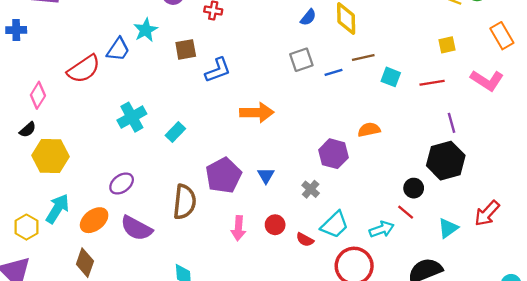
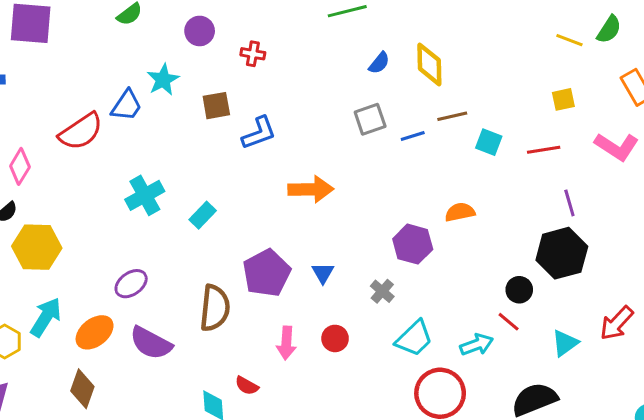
red semicircle: (305, 240) -> (247, 386), moved

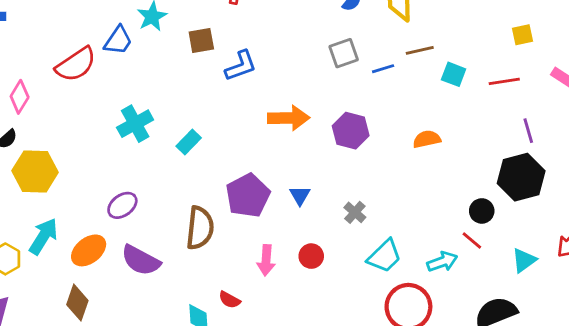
purple hexagon: (413, 244) -> (351, 131), moved

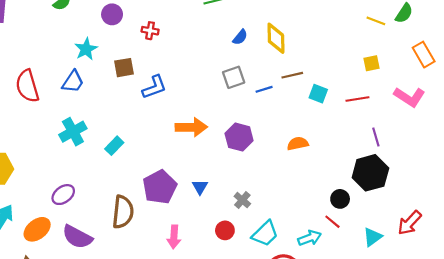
blue trapezoid: (118, 40) -> (73, 82), moved
red semicircle: (76, 64) -> (27, 86), turned 108
red circle: (311, 256) -> (225, 230), moved

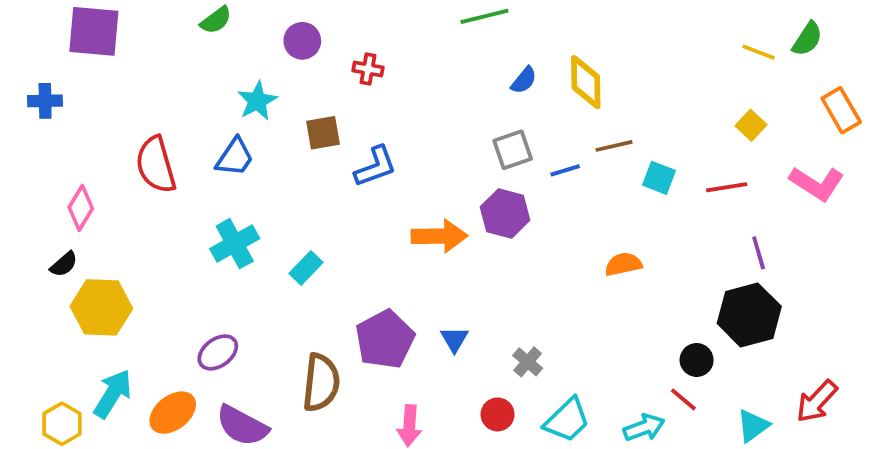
yellow square: (372, 63) -> (751, 125), turned -35
purple hexagon: (239, 137) -> (505, 214), moved

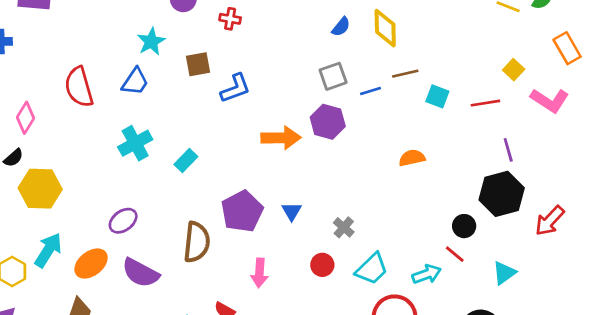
yellow square: (751, 125) -> (514, 70), moved
red arrow: (817, 401) -> (550, 221), moved

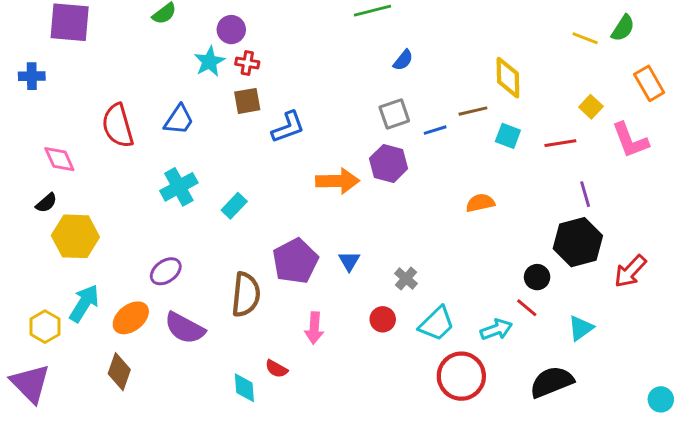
red cross: (230, 19) -> (247, 63), moved
yellow diamond: (385, 28) -> (508, 78), moved
cyan star: (151, 42) -> (209, 62), moved
pink L-shape: (550, 100) -> (630, 140), turned 36
pink diamond: (25, 118) -> (59, 159), turned -56

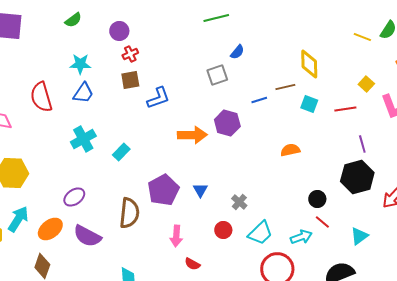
cyan star: (209, 62) -> (80, 64), moved, turned 30
red cross: (247, 63) -> (130, 54), turned -35
gray square: (394, 114) -> (217, 75), moved
black circle: (537, 277) -> (317, 199), moved
red semicircle: (276, 369) -> (192, 264), moved

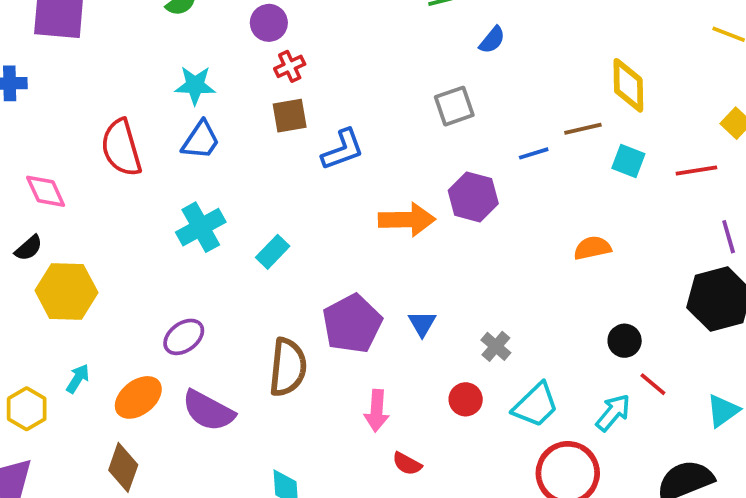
blue semicircle: (237, 52) -> (492, 40), moved
black circle: (317, 199) -> (625, 341), moved
cyan arrow: (18, 219) -> (78, 379), size x0.6
cyan arrow: (301, 237) -> (613, 413), turned -30

